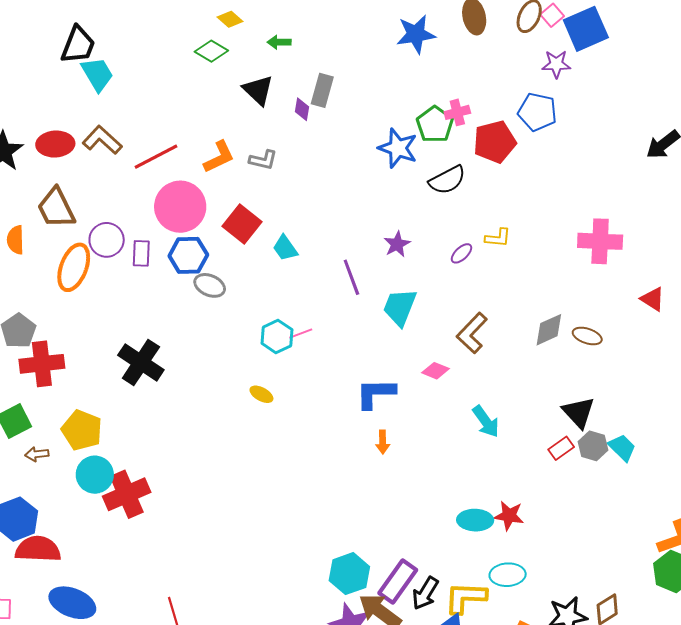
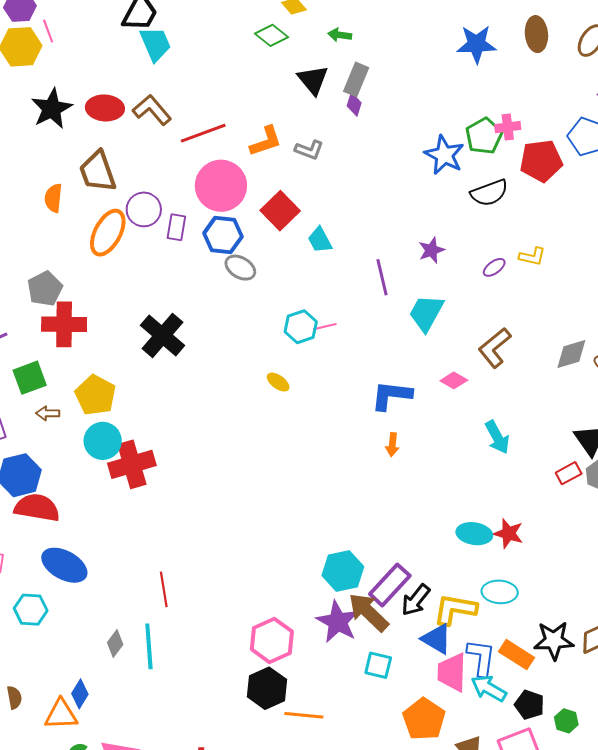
gray rectangle: (322, 90) -> (356, 79), moved

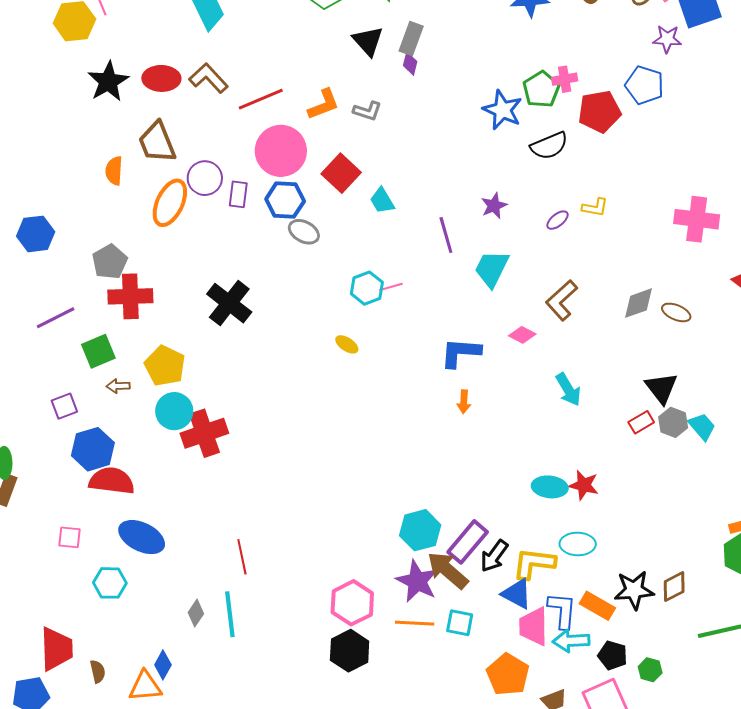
cyan arrow: (489, 688) -> (571, 641), turned -30
orange line: (304, 715) -> (415, 623), moved

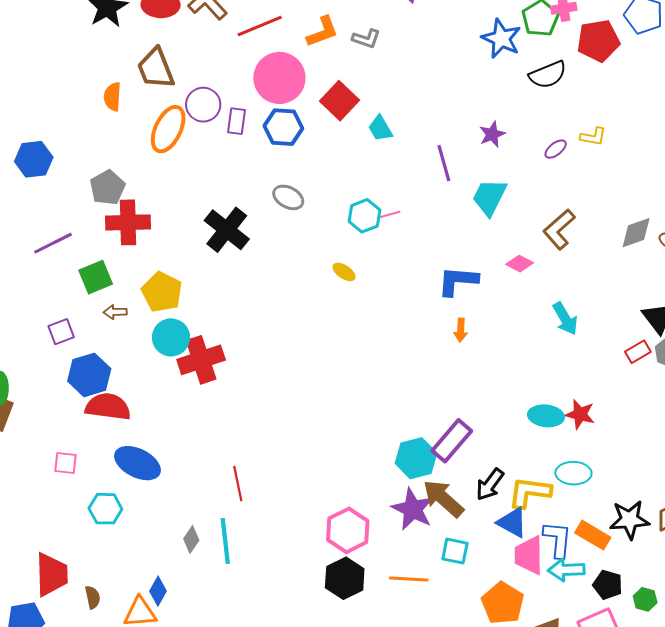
gray ellipse: (304, 232) -> (288, 197), moved
purple rectangle: (468, 542) -> (452, 441), moved
orange line: (415, 623) -> (409, 579), moved

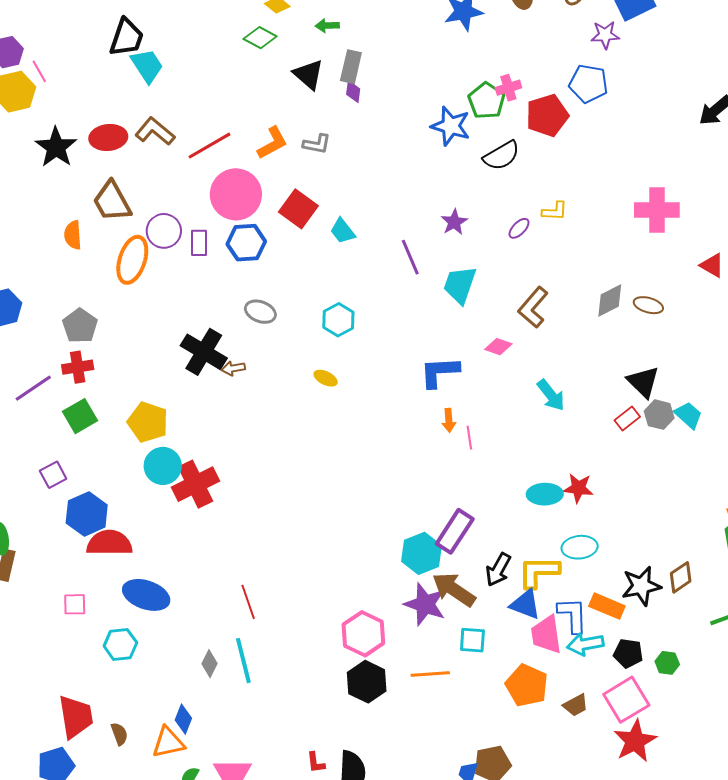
pink line: (389, 215) -> (469, 438), moved, turned -75
red cross: (128, 222) -> (78, 367), moved, size x0.7
brown arrow: (115, 312) -> (233, 368), moved

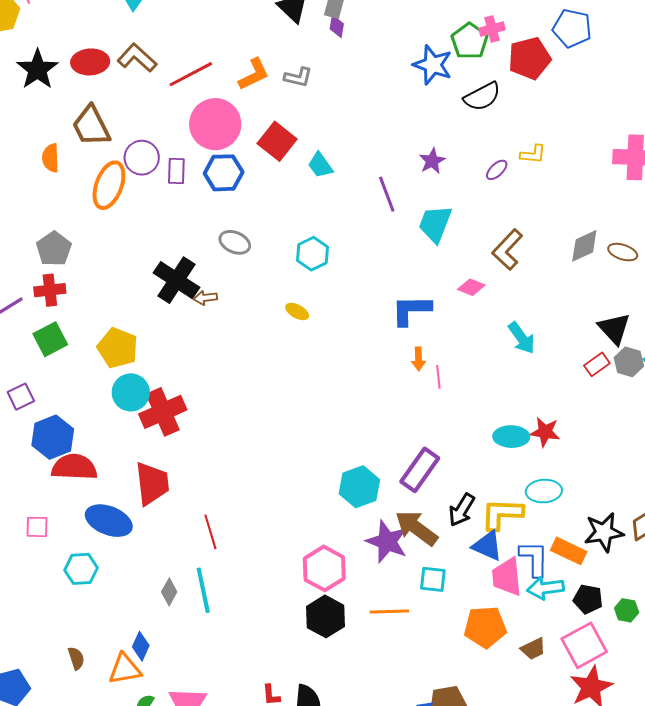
cyan hexagon: (422, 553) -> (359, 487), moved
orange pentagon: (527, 685) -> (485, 627), turned -30
red trapezoid: (76, 717) -> (152, 484), moved

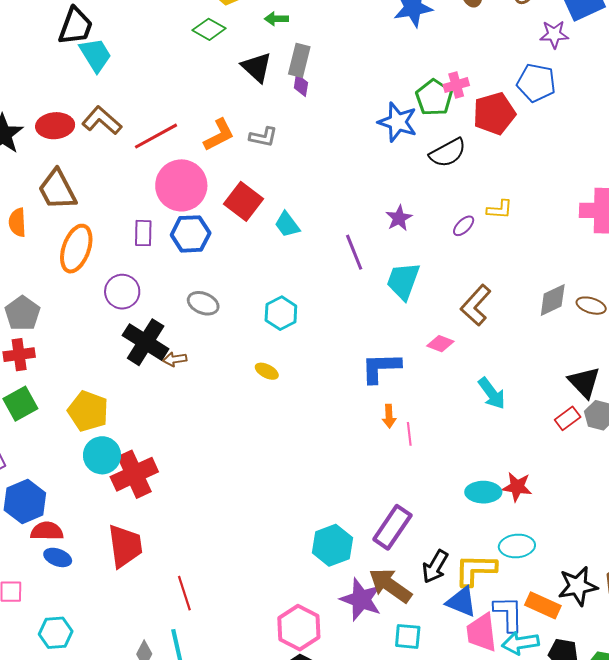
purple circle: (142, 158) -> (122, 292), moved
red semicircle: (74, 467) -> (47, 531), size x0.7
blue ellipse: (109, 521) -> (58, 557), moved, size x0.6

